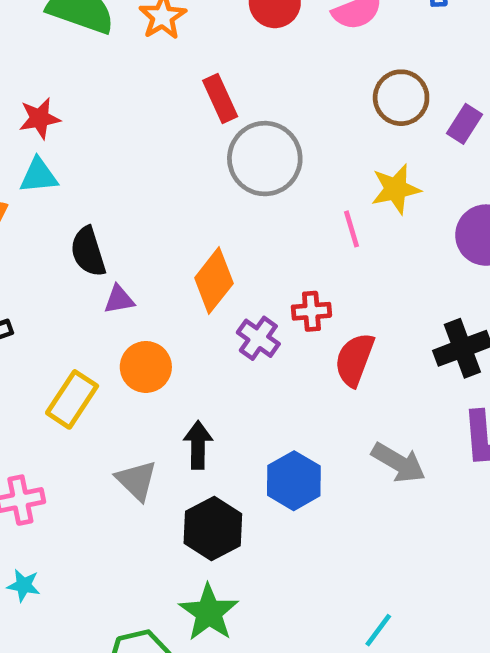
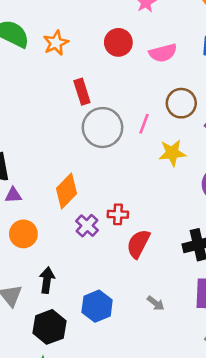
pink line: (352, 229) -> (144, 124), moved, turned 30
gray arrow: (398, 463) -> (156, 303), size x0.6

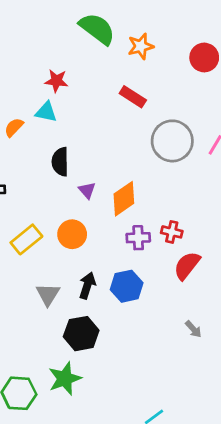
red rectangle: (82, 92) -> (133, 97), moved, turned -50
purple triangle: (13, 195) -> (87, 190), moved, turned 42
purple cross: (87, 226) -> (138, 238), turned 35
blue hexagon: (97, 306) -> (127, 286), moved

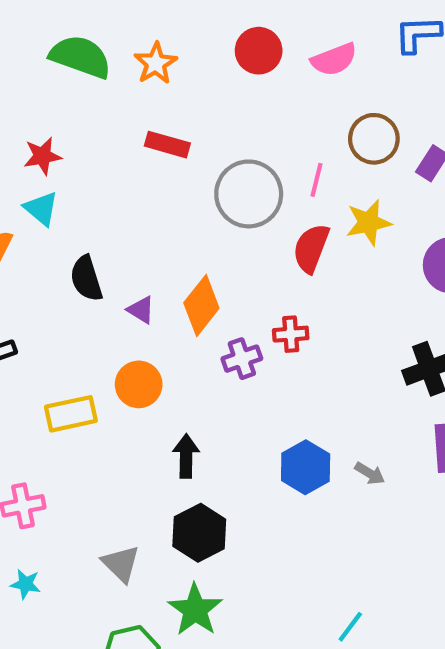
cyan triangle: (46, 112) -> (41, 209), turned 45
yellow rectangle: (26, 239) -> (71, 414), turned 44
red semicircle: (187, 266) -> (311, 248), moved
blue hexagon: (127, 286) -> (306, 467), moved
gray triangle: (48, 294) -> (121, 564), moved

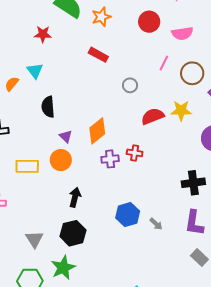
red star: (42, 156) -> (43, 34), moved
pink line: (316, 180) -> (164, 63), moved
gray circle: (249, 194) -> (130, 85), size x0.5
red semicircle: (311, 248) -> (153, 116), turned 35
purple triangle: (141, 310) -> (66, 136), moved

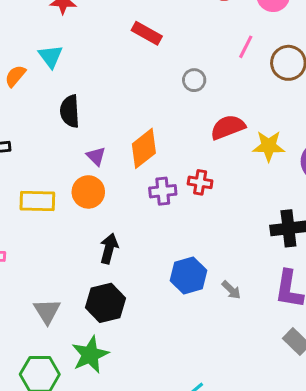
yellow star: (181, 111) -> (269, 146), moved

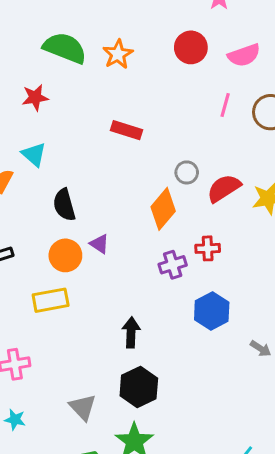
red rectangle: (147, 33) -> (126, 130), moved
gray circle: (194, 80) -> (187, 172), moved
orange diamond: (144, 148) -> (163, 209), moved
orange circle: (88, 192) -> (65, 255), moved
blue hexagon: (189, 275) -> (212, 311), moved

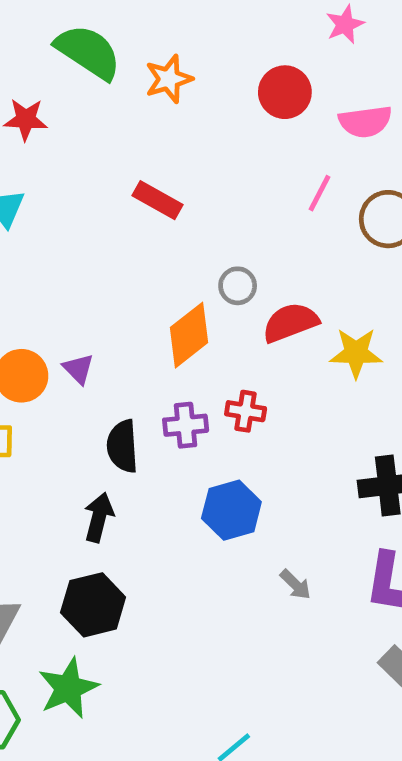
black semicircle: (64, 205) -> (122, 446), moved

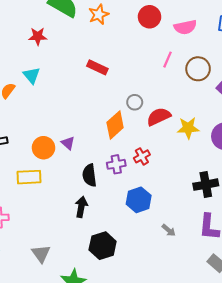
red cross: (246, 411) -> (142, 156), turned -35
black hexagon: (93, 605) -> (103, 246), moved

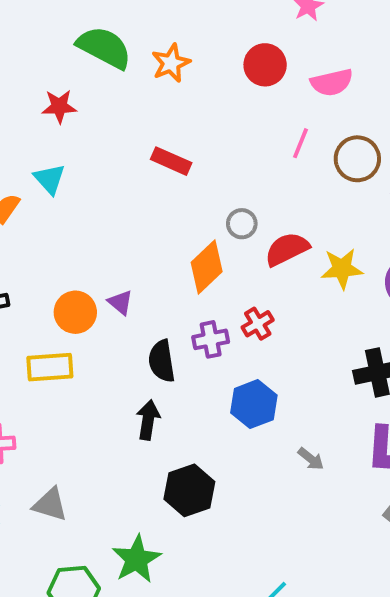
gray triangle: (41, 254) -> (50, 504), moved, turned -36

